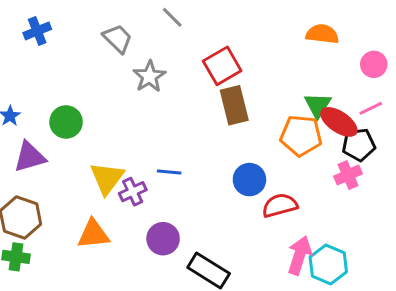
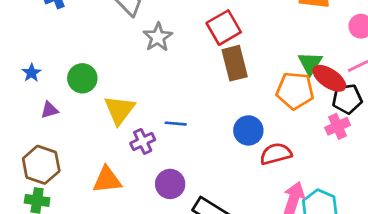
purple triangle: (30, 157) -> (49, 110), size x0.6
yellow triangle: (107, 178) -> (119, 110), moved

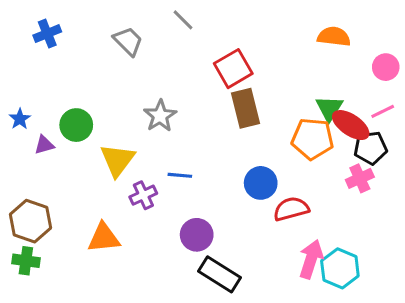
gray star: (158, 37) -> (160, 116), moved
purple triangle: (49, 110) -> (44, 145), moved
purple circle: (170, 184) -> (197, 235), moved

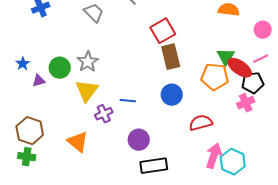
gray star: (160, 116) -> (88, 62), moved
blue circle: (261, 183) -> (172, 95), moved
orange triangle: (104, 238) -> (78, 142), turned 45
black rectangle: (220, 274) -> (154, 166), turned -40

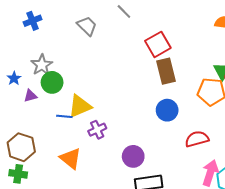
gray star: (88, 62) -> (42, 65), moved
yellow triangle: (87, 91) -> (80, 106), turned 30
blue line: (128, 101) -> (64, 116), moved

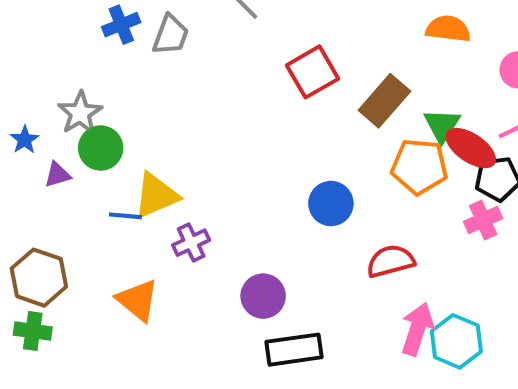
blue cross: (33, 21) -> (121, 25), moved
gray trapezoid: (87, 26) -> (171, 35), turned 65
brown rectangle: (166, 71) -> (384, 101), moved, turned 55

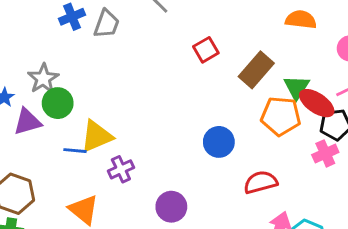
red square: (312, 72) -> (206, 50), size x0.7
purple triangle: (57, 175) -> (27, 122), size x1.5

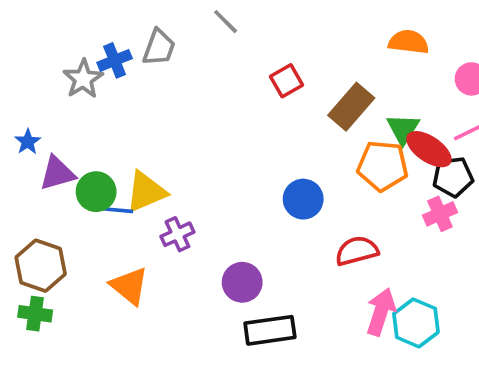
blue cross: (72, 17) -> (115, 60), moved
gray star: (43, 79) -> (83, 79), moved
green circle: (58, 103) -> (96, 192), moved

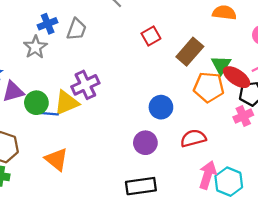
gray trapezoid: (159, 47) -> (76, 29), moved
gray star: (83, 79) -> (35, 47), moved
purple cross: (177, 234) -> (85, 85), moved, size x1.4
purple circle: (242, 282) -> (145, 143), moved

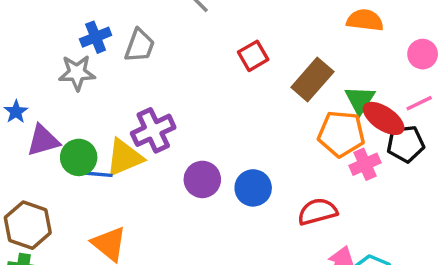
gray star: (35, 47) -> (77, 73), turned 30
blue circle: (161, 107) -> (253, 188), moved
pink cross: (243, 116) -> (365, 164), moved
purple circle: (145, 143) -> (202, 179), moved

